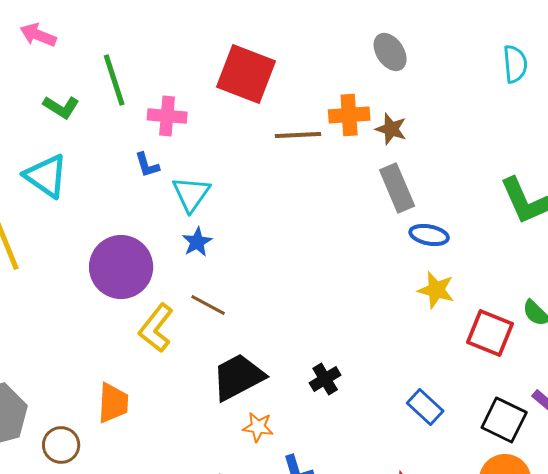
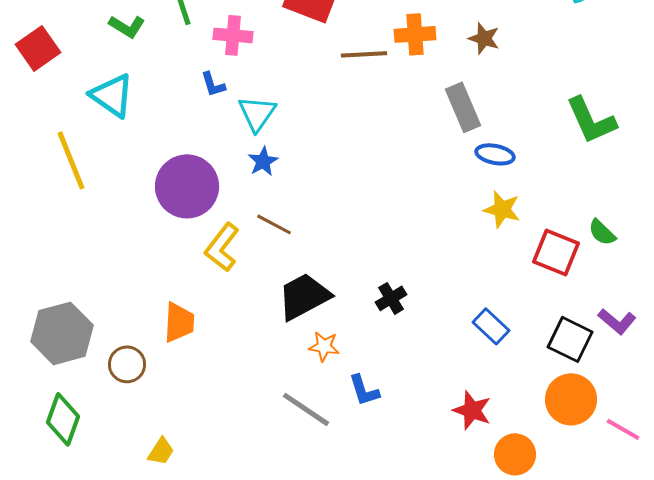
brown star: (391, 129) -> (484, 38), moved

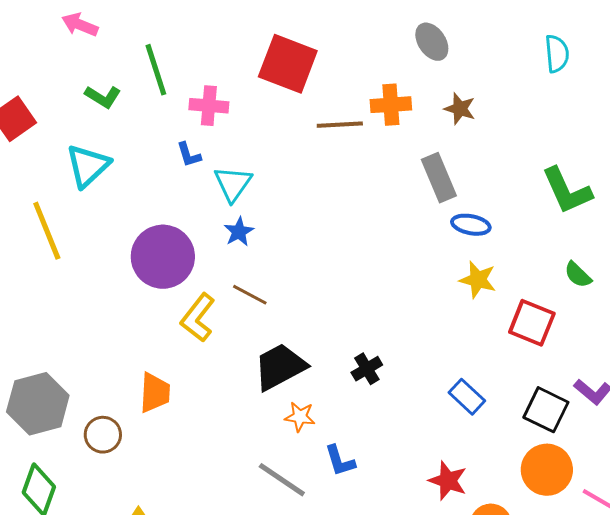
cyan triangle: (112, 95) -> (88, 166), turned 42
green semicircle: (602, 232) -> (578, 275), moved

